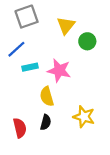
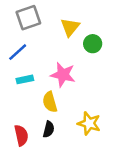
cyan rectangle: (30, 67) -> (25, 79), moved

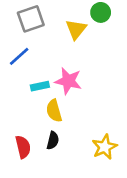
green circle: (93, 44) -> (101, 12), moved
cyan rectangle: (25, 79) -> (40, 86), moved
yellow star: (89, 123) -> (105, 147), moved, turned 30

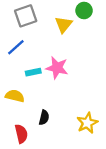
yellow semicircle: (54, 111) -> (15, 96), moved, turned 120
red semicircle: (23, 147) -> (21, 134), moved

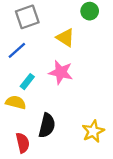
yellow triangle: (63, 25) -> (65, 38), moved, turned -36
cyan rectangle: (33, 72) -> (27, 82), moved, turned -40
black semicircle: (44, 118) -> (47, 125), size x1.5

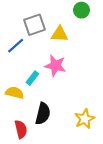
gray square: (27, 17) -> (34, 25), moved
yellow triangle: (65, 38) -> (60, 34), turned -30
cyan rectangle: (27, 82) -> (32, 78), moved

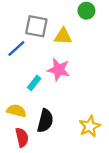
gray square: (34, 25) -> (36, 26), turned 30
yellow semicircle: (15, 93) -> (16, 111), moved

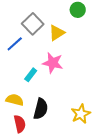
gray square: (36, 26) -> (33, 24), turned 35
yellow triangle: (63, 36) -> (57, 33), turned -36

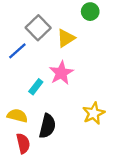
pink star: (53, 63) -> (61, 73), turned 30
yellow star: (81, 114) -> (94, 113), moved

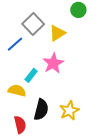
yellow star: (94, 113) -> (69, 111), moved
yellow semicircle: (17, 116) -> (17, 90), moved

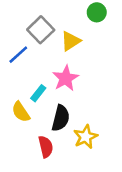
yellow semicircle: (17, 90) -> (21, 112), turned -138
black semicircle: (41, 110) -> (61, 118), moved
red semicircle: (20, 125) -> (46, 147), moved

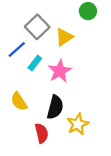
cyan rectangle: (38, 93) -> (35, 63), moved

